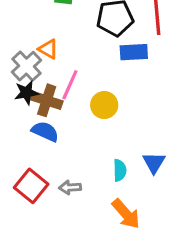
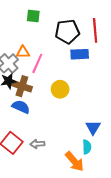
orange triangle: (48, 49) -> (23, 52), turned -32
pink line: (70, 85) -> (37, 63), moved
cyan semicircle: (120, 170) -> (87, 147), moved

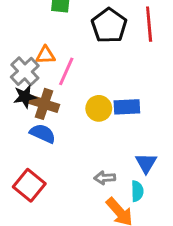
black pentagon: (67, 32) -> (109, 26), turned -30
blue rectangle: (80, 54) -> (127, 107), moved
gray arrow: (37, 144) -> (105, 178), moved

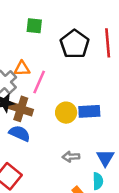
gray arrow: (105, 178) -> (71, 157), moved

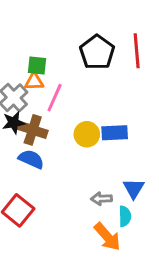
green square: (34, 26) -> (37, 65), moved
gray arrow: (71, 157) -> (101, 199), moved

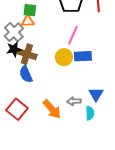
pink line: (55, 98) -> (73, 35), moved
blue semicircle: (31, 159) -> (26, 74), turned -138
orange arrow: (107, 237) -> (52, 109), moved

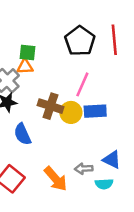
brown cross: (27, 54) -> (50, 106), moved
blue triangle: (96, 94) -> (112, 160), turned -35
cyan semicircle: (90, 113) -> (104, 184), turned 88

